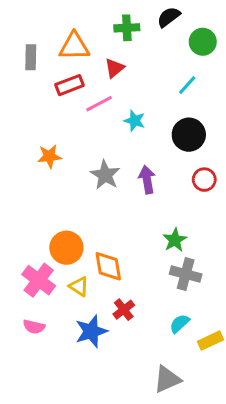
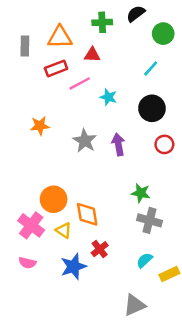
red triangle: (114, 68) -> (92, 55), turned 42
green star: (175, 240) -> (141, 193), turned -30

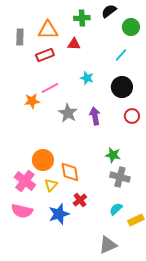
pink line: (80, 83) -> (50, 88), moved
yellow triangle: (64, 230) -> (51, 185), turned 40
pink semicircle: (27, 263) -> (22, 211), size x1.5

